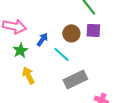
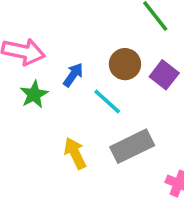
purple square: (93, 30) -> (164, 75), moved, turned 35
yellow arrow: (28, 75) -> (75, 153), moved

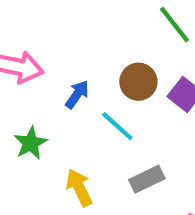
green star: (34, 94) -> (31, 143), moved
gray rectangle: (132, 146) -> (147, 179), size x0.7

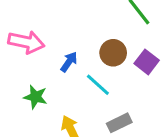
green star: (31, 143) -> (35, 97), turned -30

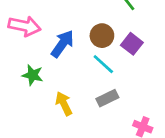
blue arrow: (69, 62) -> (63, 44), size x1.5
cyan line: (98, 85) -> (103, 64), moved

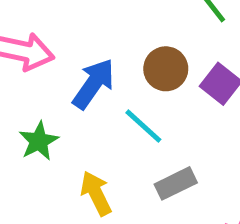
cyan line: (103, 64) -> (143, 126), moved
green star: (33, 75) -> (39, 141), turned 30

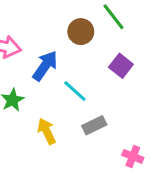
brown circle: (166, 69) -> (81, 32), moved

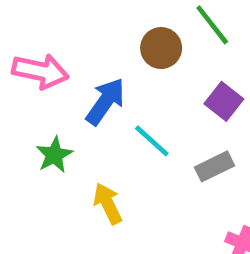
gray rectangle: (94, 125) -> (215, 166), moved

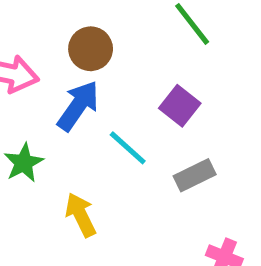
brown circle: (161, 48) -> (91, 49), moved
purple square: (224, 101) -> (180, 106), moved

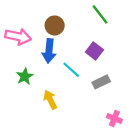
blue arrow: (78, 106) -> (49, 51), turned 150

